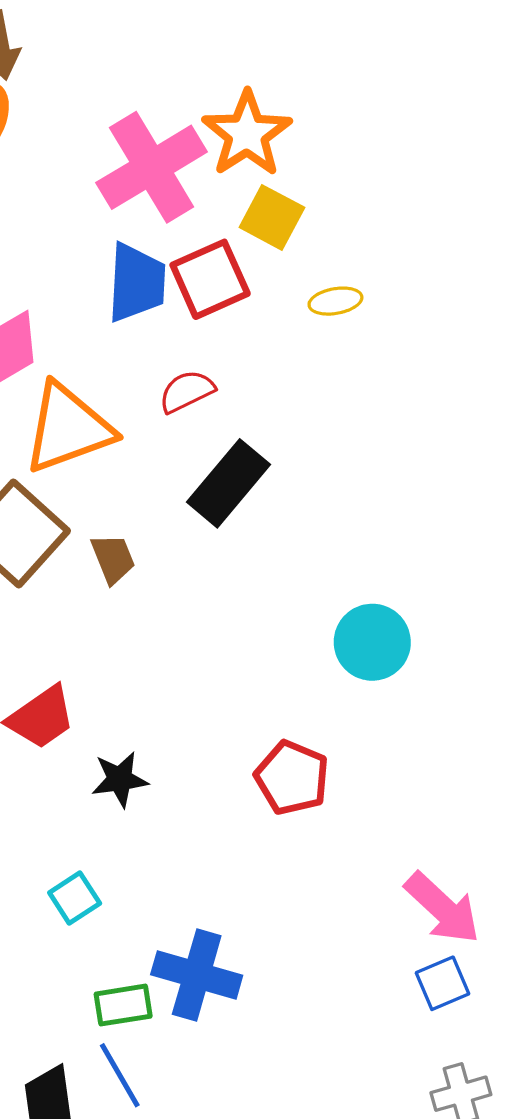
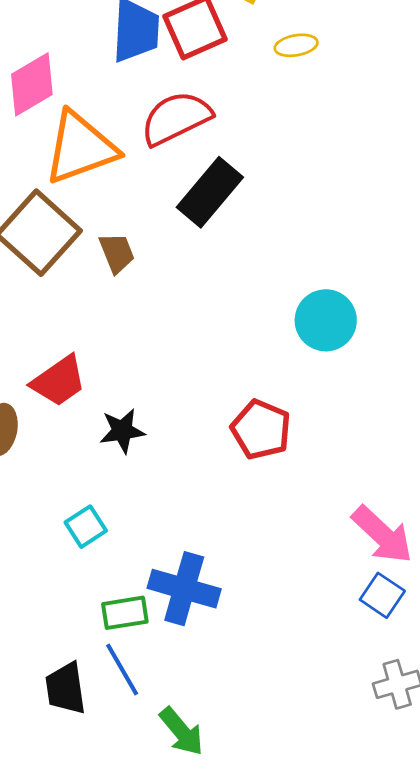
red semicircle: (187, 391) -> (176, 118), size x1.6
blue square: (442, 983) -> (382, 595), turned -33

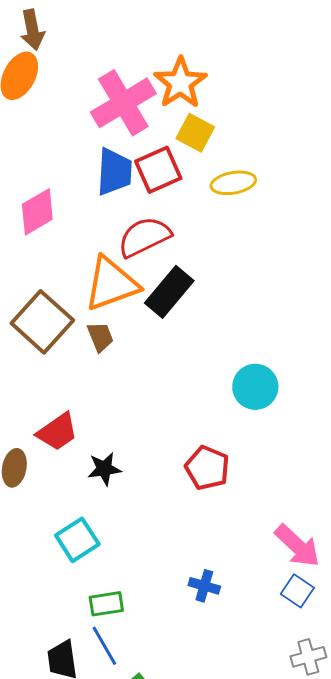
yellow ellipse: (296, 45) -> (233, 183), size x1.4
orange triangle: (80, 148) -> (111, 284), moved
cyan square: (86, 527) -> (77, 540), size x1.4
blue cross: (184, 589) -> (204, 586), moved, size x0.6

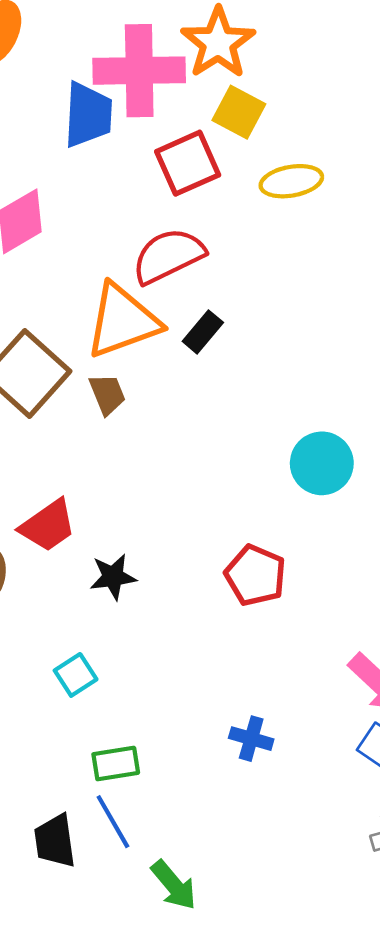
pink cross: (123, 103) -> (139, 71), turned 30
blue trapezoid: (114, 172) -> (88, 115), moved
black rectangle: (169, 292) -> (203, 332), size x0.6
cyan square: (77, 540) -> (76, 675), size x0.7

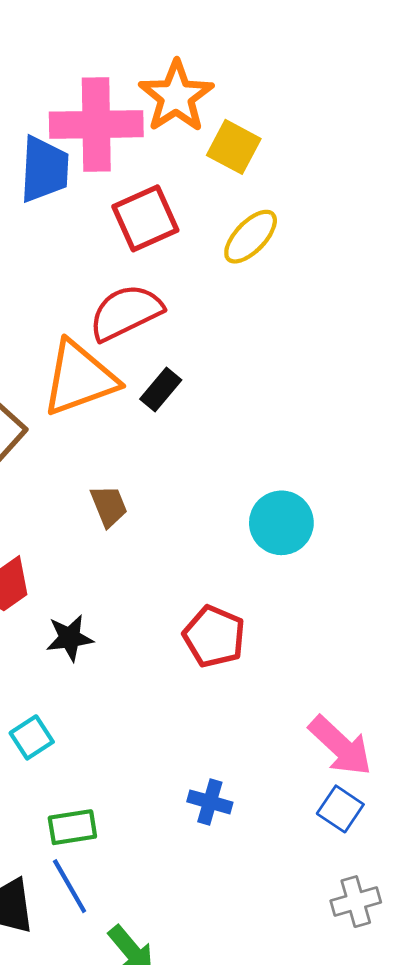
yellow square: (239, 112) -> (234, 147), moved
yellow ellipse: (291, 181) -> (251, 237), turned -36
brown trapezoid: (107, 394) -> (109, 506), moved

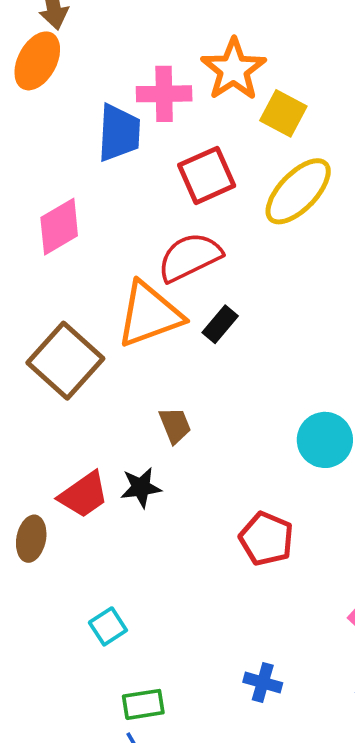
pink cross: (96, 124) -> (164, 94), size x0.7
yellow ellipse: (251, 237) -> (298, 191), size x1.4
black star: (70, 638) -> (141, 487), moved

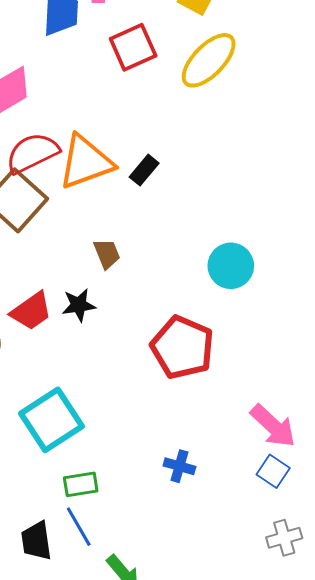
red semicircle: (190, 257) -> (32, 153), moved
red pentagon: (266, 539) -> (182, 347), size x1.4
cyan square: (108, 626) -> (51, 420), size x2.0

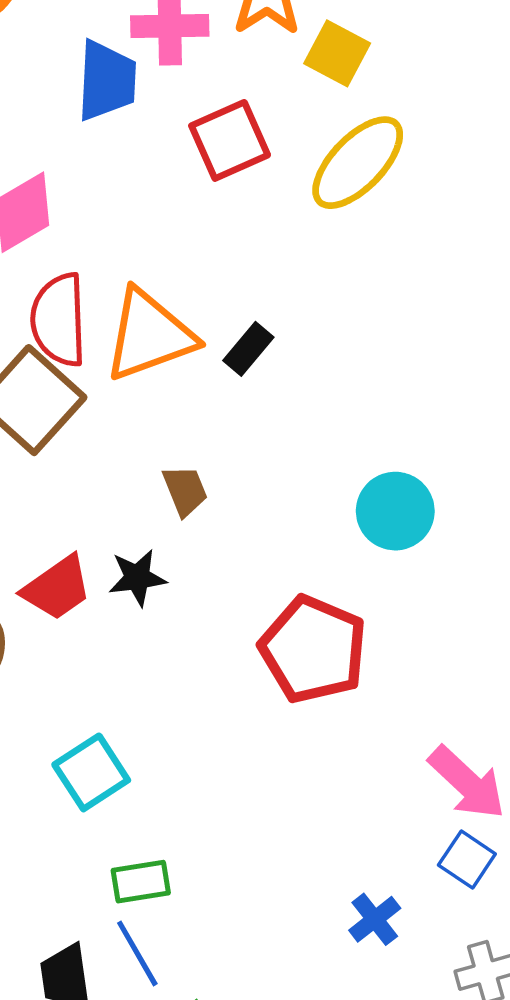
red semicircle: (32, 153) -> (59, 320), turned -66
cyan square: (51, 420) -> (91, 772), size x0.7
blue cross: (179, 466) -> (375, 919), moved, turned 36

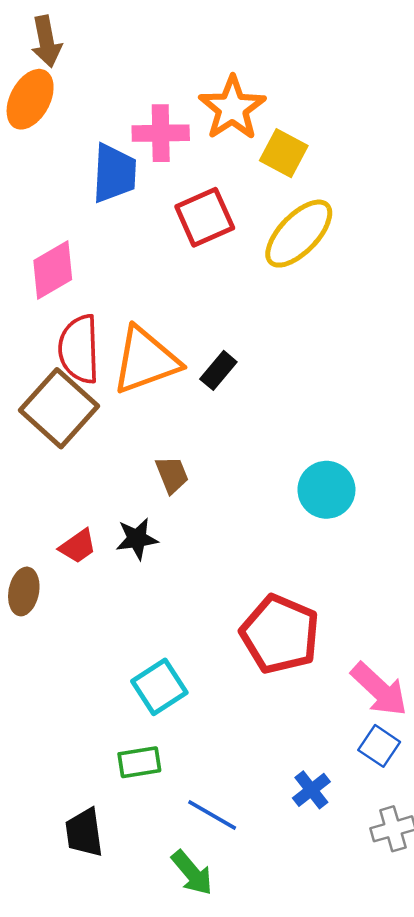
red trapezoid: (57, 588) -> (78, 546), size x0.7
red pentagon: (313, 649) -> (280, 634), moved
cyan square: (91, 772) -> (159, 687), moved
blue line: (137, 953) -> (212, 815), moved, turned -30

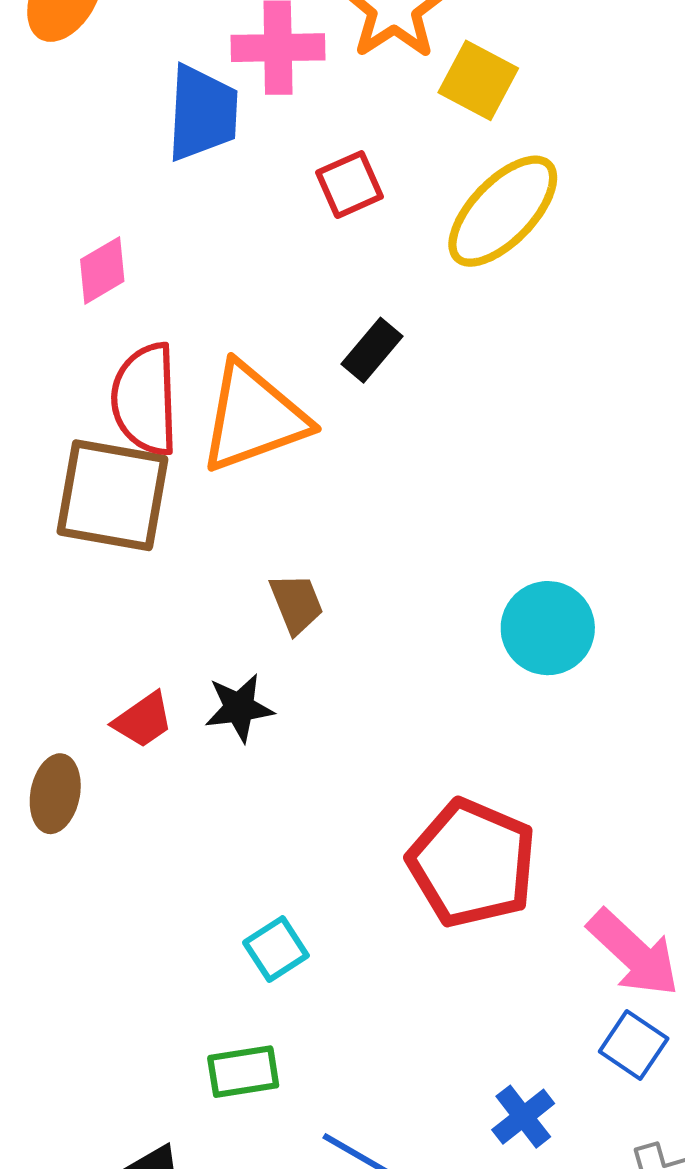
red square: (205, 217) -> (350, 185), size x0.7
pink diamond: (53, 270) -> (102, 270), size x0.7
black rectangle: (218, 370) -> (372, 350), moved
brown square: (59, 408) -> (112, 495), turned -32
cyan square: (159, 687) -> (276, 949), size x0.7

